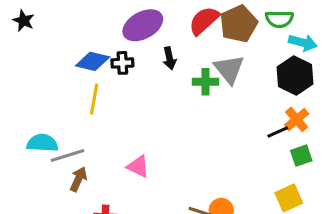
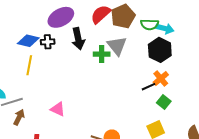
green semicircle: (279, 19) -> (150, 24), moved
black arrow: (169, 58) -> (78, 39), size x1.5
green square: (301, 156) -> (164, 102), turned -32

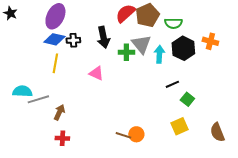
purple ellipse: (61, 17) -> (55, 16), moved, turned -35
cyan arrow: (165, 29) -> (159, 54), moved, turned -102
orange cross: (161, 79) -> (210, 41), moved, turned -35
pink triangle: (58, 109) -> (96, 73), moved
brown arrow: (19, 117) -> (59, 112), moved

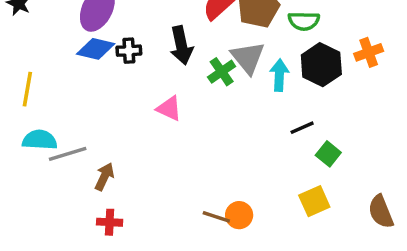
orange cross: (210, 41) -> (369, 52), turned -35
green cross: (126, 52) -> (222, 72), turned -35
yellow line: (55, 63) -> (27, 89), moved

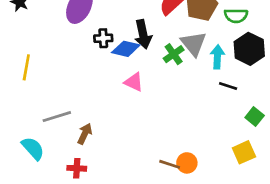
blue diamond: (96, 49) -> (126, 49), moved
black line: (302, 128) -> (228, 86), moved, turned 42
cyan semicircle: (40, 140) -> (33, 148), moved, turned 45
red cross: (110, 222) -> (77, 168), moved

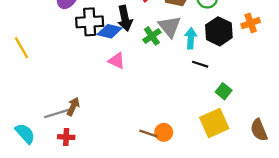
black cross: (103, 38) -> (90, 22), size x1.6
yellow line: (26, 67) -> (21, 48), turned -40
gray line: (57, 117) -> (57, 114), moved
cyan semicircle: (33, 148) -> (25, 134), moved
yellow square: (244, 152) -> (214, 123), size x1.4

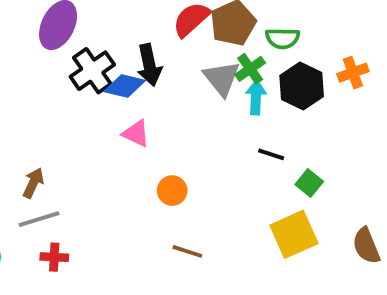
black cross: (90, 22) -> (92, 71), turned -32
green cross: (152, 36) -> (250, 69), moved
black line: (200, 64) -> (271, 154), moved
brown arrow: (73, 106) -> (33, 183), moved
orange circle: (164, 132) -> (172, 191), moved

